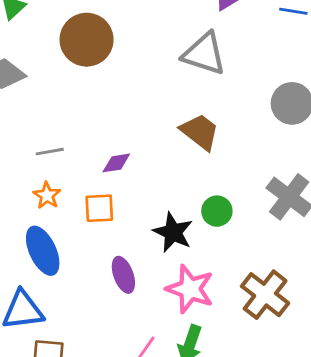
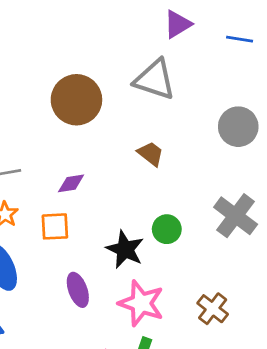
brown circle: (87, 40) -> (76, 100), moved
brown trapezoid: (200, 132) -> (151, 154), size x0.7
brown cross: (265, 295) -> (213, 309), size x0.7

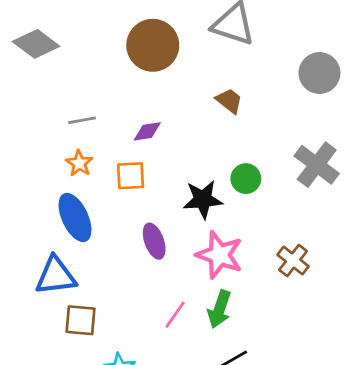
black star: (125, 249) -> (203, 199), turned -30

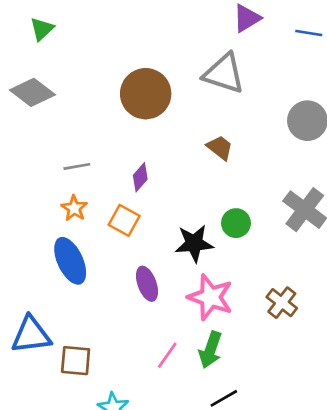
purple diamond: (147, 131) -> (140, 177), turned -40
orange square: (131, 176) -> (124, 220), turned 32
blue triangle: (56, 276) -> (31, 335), moved

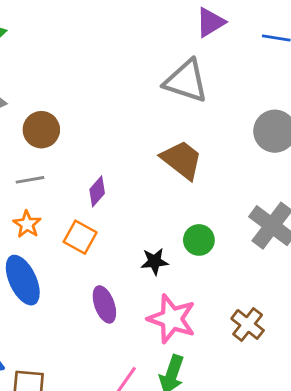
brown circle: (146, 94) -> (41, 130), moved, size x0.7
brown trapezoid: (220, 148) -> (182, 160), size x1.5
black star: (194, 243) -> (155, 261), size x0.7

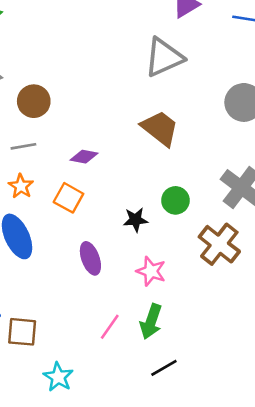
gray triangle: (186, 81) -> (164, 57), turned -42
purple diamond: (97, 191) -> (84, 157), turned 60
pink star: (172, 319) -> (151, 271), size x0.7
brown cross: (248, 324) -> (219, 244), moved, size x1.4

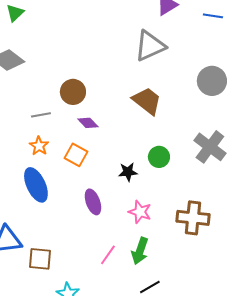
brown circle: (34, 101) -> (73, 92), moved
purple diamond: (84, 157) -> (88, 123), turned 35
brown cross: (219, 244) -> (193, 218), moved, turned -32

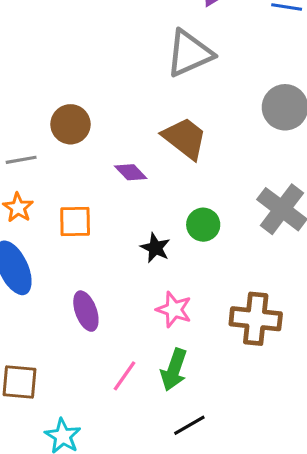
purple diamond: (88, 123) -> (131, 172), moved
orange square: (76, 155) -> (75, 222), turned -30
black star: (128, 172) -> (155, 248), turned 30
purple ellipse: (93, 202) -> (86, 311), moved

